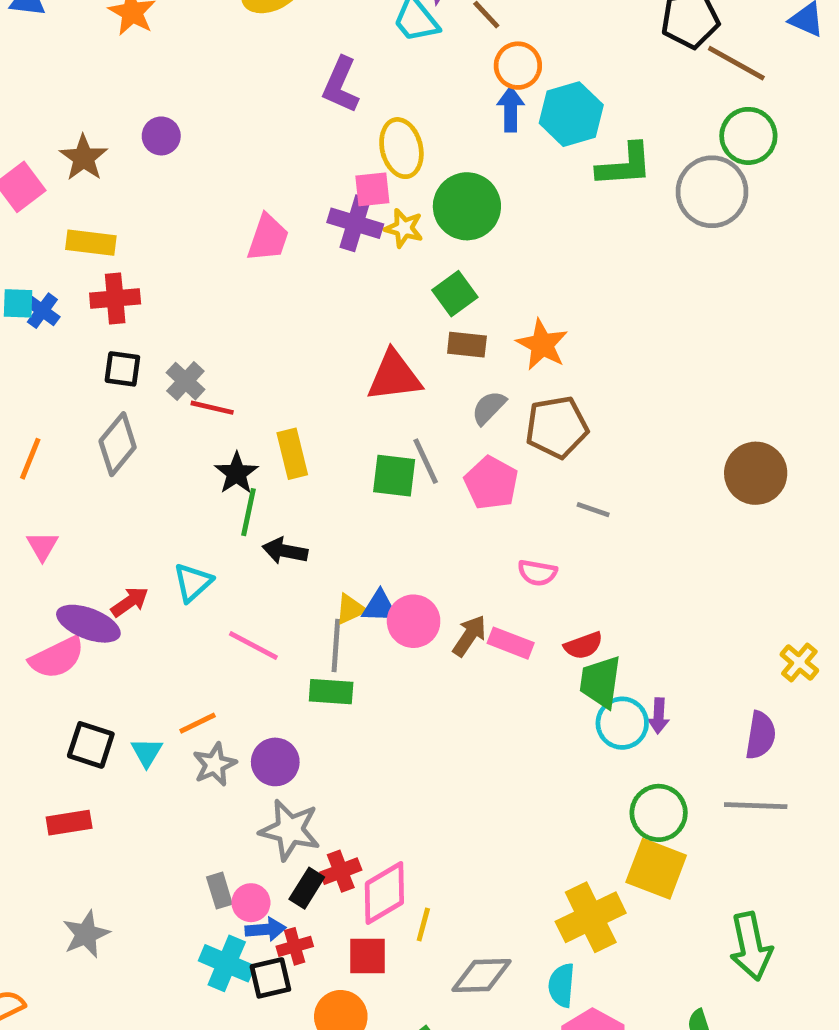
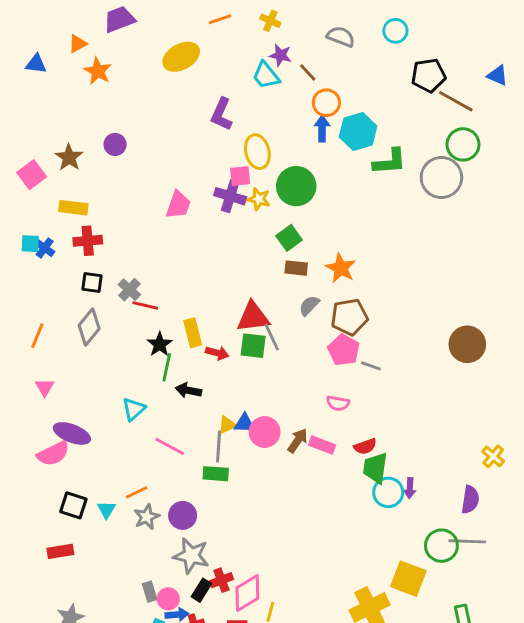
red triangle: (394, 376) -> (253, 317), moved
pink pentagon: (491, 483) -> (344, 350), moved
red arrow: (130, 602) -> (217, 353), moved, turned 50
green circle: (659, 813) -> (441, 546), moved

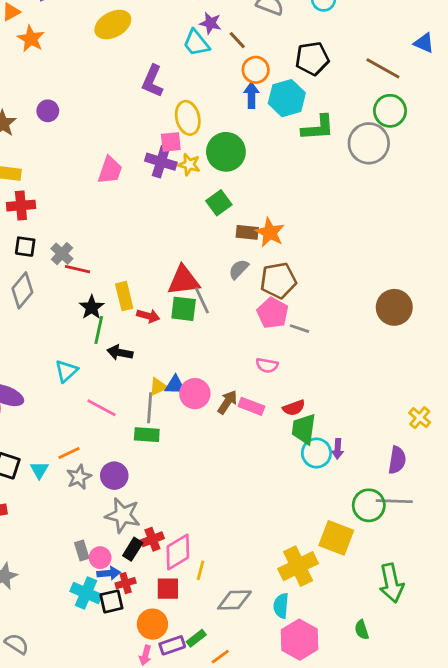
black pentagon: (428, 75) -> (312, 58), moved
brown rectangle: (296, 268) -> (247, 232), moved

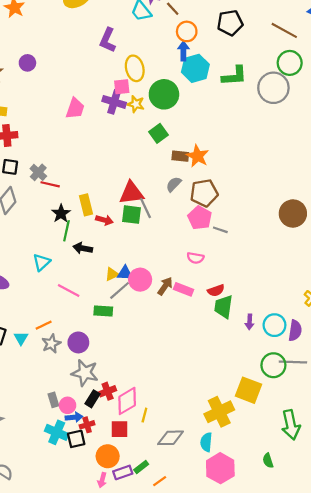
cyan hexagon: (287, 98) -> (195, 68), moved
gray line: (150, 408) -> (120, 290), moved, turned 45
cyan circle: (316, 453) -> (274, 325), moved

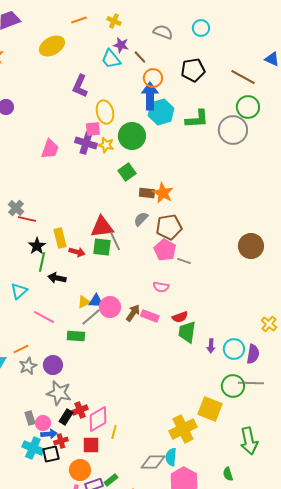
blue arrow: (183, 51) -> (150, 96), size x1.5
gray diamond: (170, 438) -> (153, 462), moved

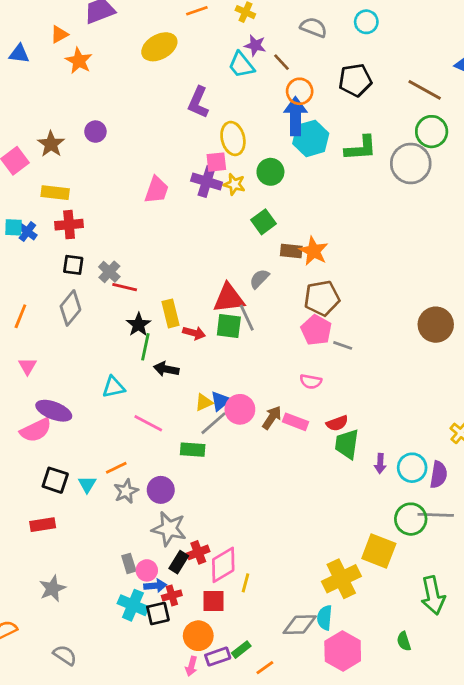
green circle: (132, 136) -> (270, 172), size x0.7
gray semicircle: (141, 219) -> (259, 279), moved
cyan triangle: (19, 291) -> (114, 387), turned 30
blue triangle: (96, 301) -> (220, 401), turned -42

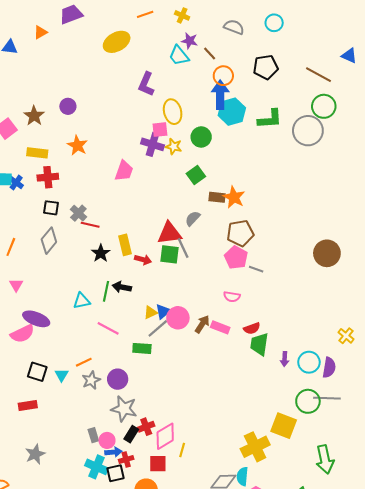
orange star: (79, 61) -> (77, 145), moved
pink trapezoid: (157, 190) -> (124, 171), moved
green line: (145, 347) -> (106, 291), moved

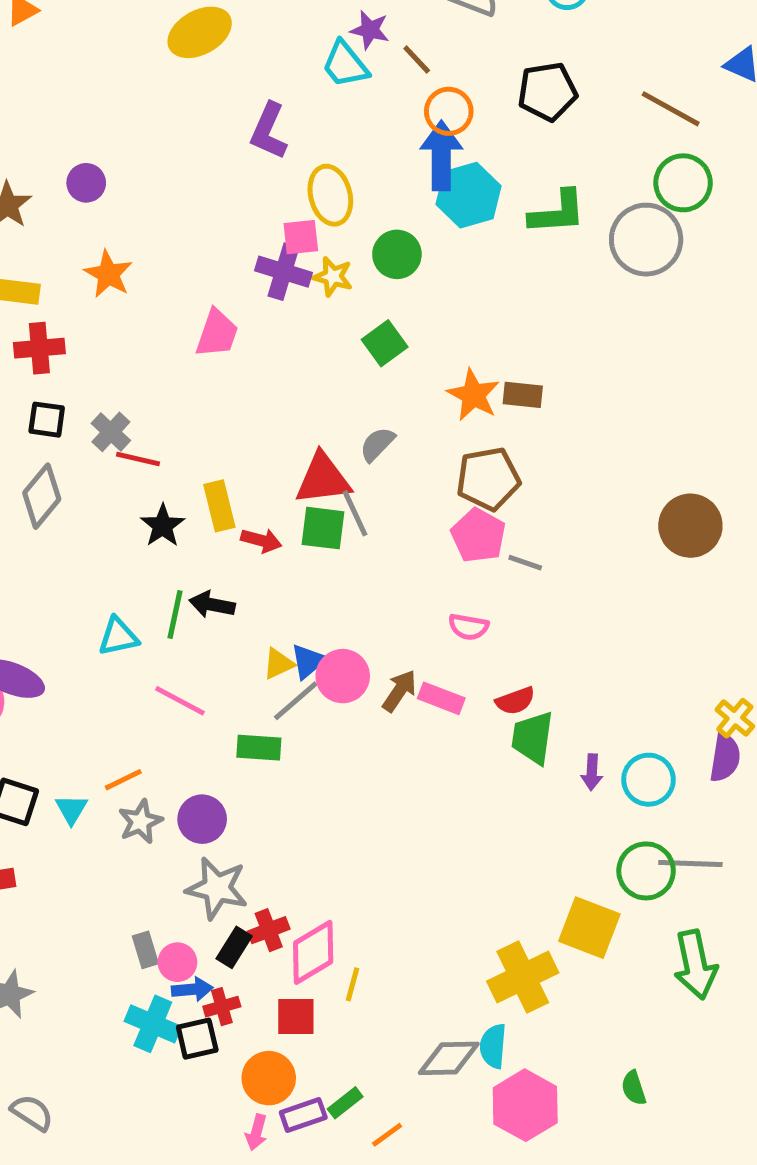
brown rectangle: (217, 197) -> (523, 395), moved
purple semicircle: (329, 367) -> (725, 757), moved
green arrow: (325, 459) -> (695, 965), moved

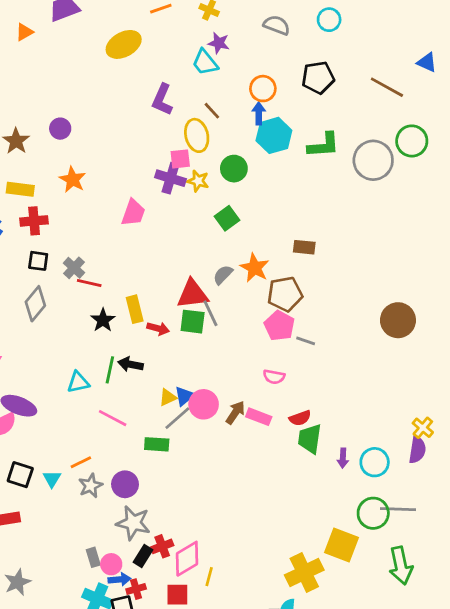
brown line: (417, 60) -> (212, 111), moved
blue arrow: (441, 156) -> (259, 113), size x0.6
green circle: (683, 183) -> (412, 141), moved
orange star: (473, 395) -> (255, 268), moved

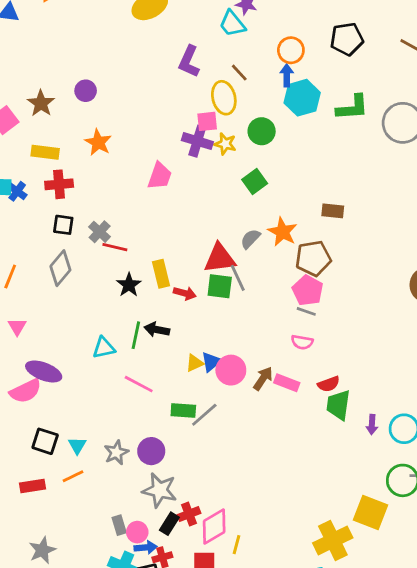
gray line: (306, 341) -> (306, 311), moved
gray line: (177, 418) -> (204, 415), moved
orange line: (81, 462) -> (73, 476), moved

